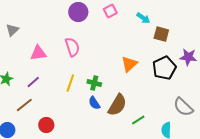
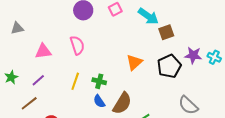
cyan arrow: (143, 18) -> (148, 16), size x1.5
gray triangle: (12, 30) -> (17, 28), turned 32
brown square: (161, 34) -> (166, 32), turned -35

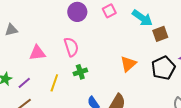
purple line: (38, 80) -> (24, 83), moved
yellow line: (75, 81) -> (54, 83), moved
green cross: (99, 81) -> (80, 72), moved, turned -32

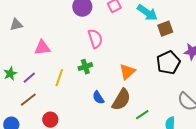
pink semicircle: (71, 47) -> (95, 39), moved
orange triangle: (128, 64) -> (127, 72), moved

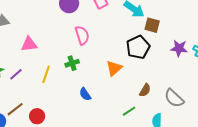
brown square: (165, 29) -> (152, 25), turned 35
black pentagon: (168, 63) -> (138, 47), moved
brown line: (28, 100) -> (15, 109), moved
brown semicircle: (121, 100) -> (145, 90), moved, size x0.6

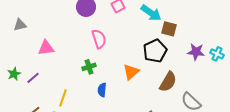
yellow line: (46, 74) -> (63, 98), moved
brown semicircle: (145, 90) -> (168, 82), moved, size x1.5
blue semicircle: (85, 94) -> (102, 90), moved, turned 40

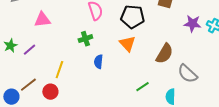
black pentagon: (155, 51) -> (132, 17), moved, turned 30
orange triangle: (131, 72) -> (127, 44), turned -30

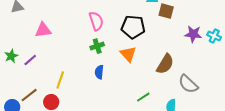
green cross: (85, 39) -> (97, 46), moved

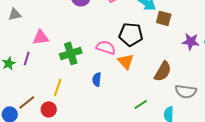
pink semicircle: (96, 21) -> (106, 47), moved, turned -54
green cross: (97, 46) -> (71, 53), moved, size x1.5
purple line: (30, 60) -> (27, 58), moved, turned -32
gray semicircle: (188, 84) -> (186, 91), turned -35

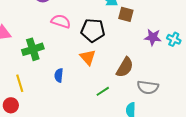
pink semicircle: (106, 47) -> (61, 21), moved
yellow line: (58, 87) -> (20, 83), turned -36
green line: (141, 104) -> (103, 91), moved

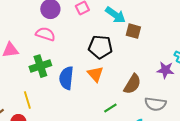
pink semicircle: (61, 21) -> (45, 34), moved
purple star: (153, 37) -> (165, 70), moved
blue semicircle: (59, 75) -> (66, 78), moved, size x1.6

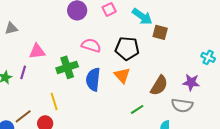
pink semicircle: (45, 34) -> (91, 45), moved
purple star: (165, 70) -> (191, 82), moved

